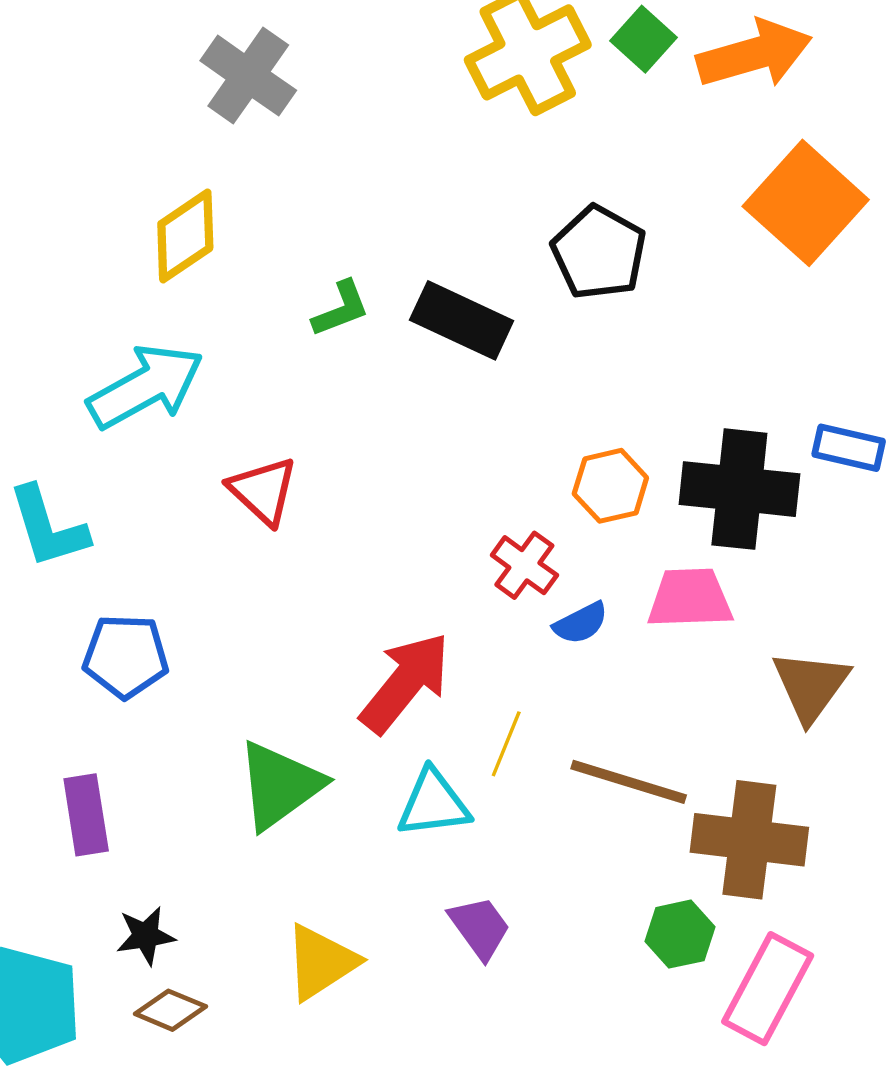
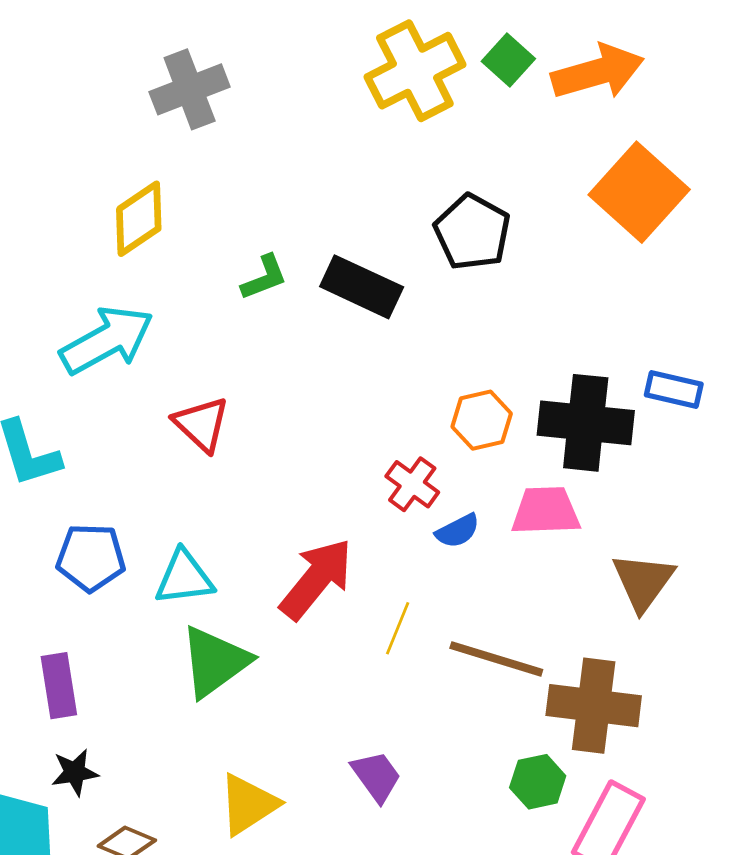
gray cross: (248, 76) -> (190, 89), turned 34
cyan triangle: (433, 803) -> (184, 578), moved
black star: (146, 936) -> (75, 772), moved

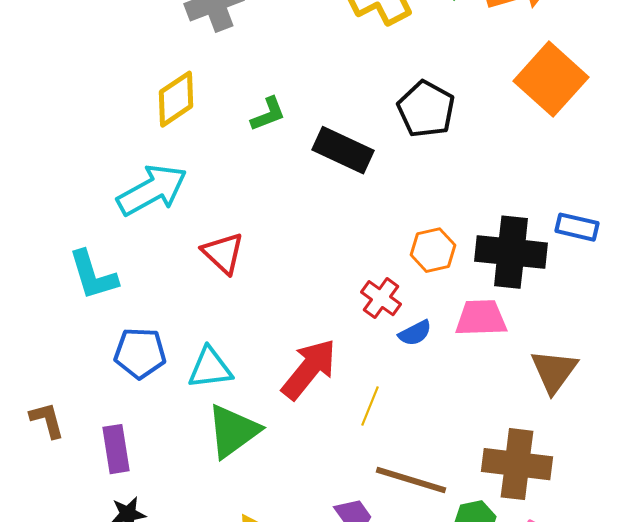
green L-shape: (264, 277) -> (268, 114), moved
brown line: (496, 659) -> (411, 480), moved

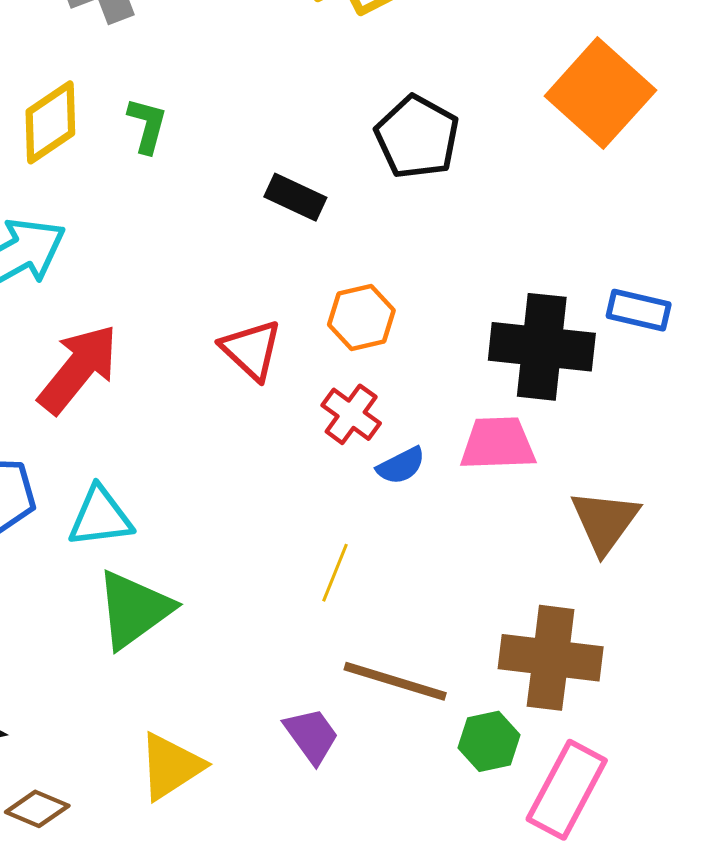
green L-shape: (268, 114) -> (147, 125), moved, turned -54
black rectangle: (343, 150) -> (295, 197), size x0.7
orange hexagon: (433, 250) -> (361, 317), moved
red triangle: (223, 253) -> (251, 350), moved
red arrow: (309, 369) -> (78, 369), moved

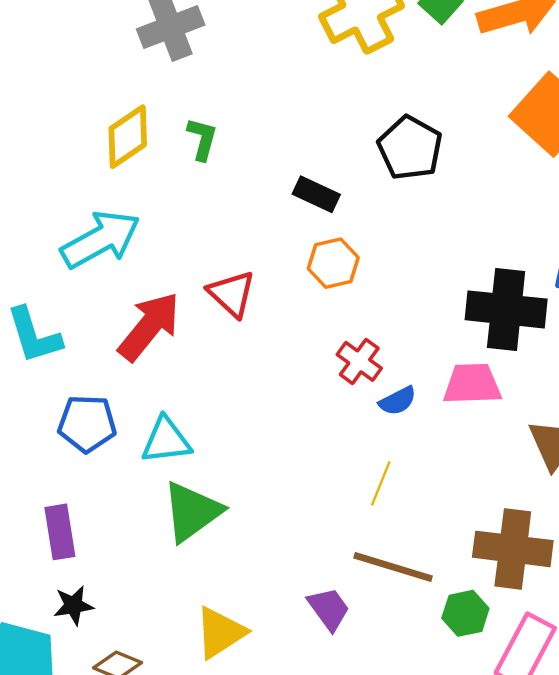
orange hexagon: (361, 317) -> (333, 263), moved
red triangle: (251, 350) -> (232, 294), moved
yellow line: (335, 573) -> (381, 483), moved

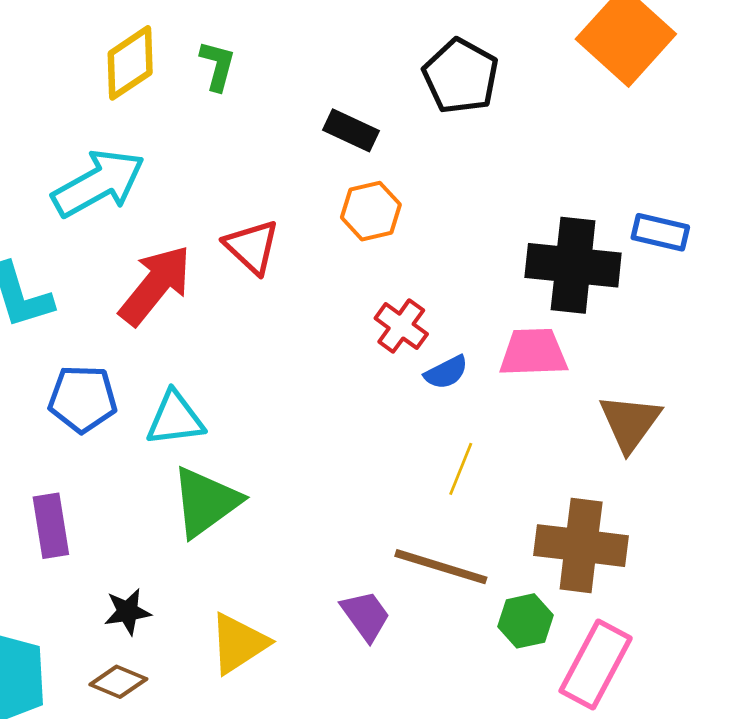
yellow line: (381, 483) -> (461, 469), moved
black star: (73, 605) -> (128, 612), moved

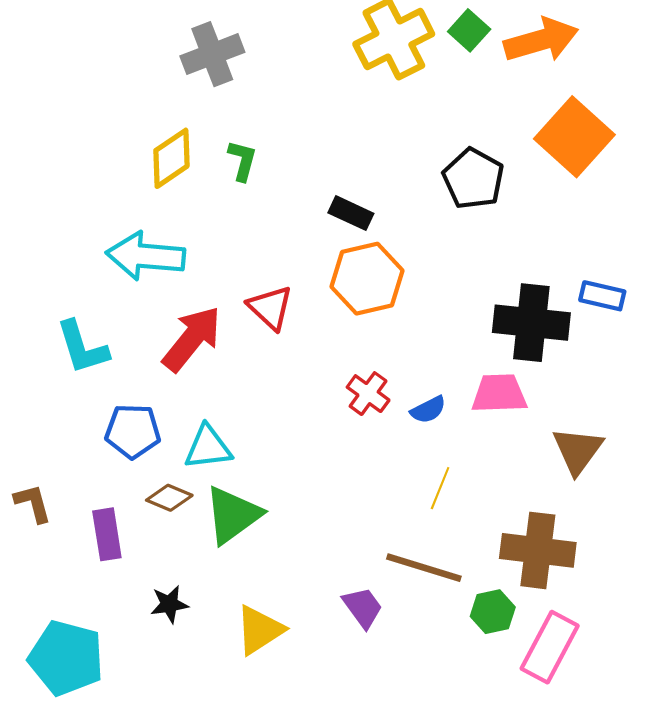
black pentagon: (461, 76) -> (473, 179), moved
cyan arrow: (98, 183) -> (146, 256), turned -146
orange hexagon: (371, 211) -> (367, 279), size x1.5
red cross: (401, 326) -> (368, 394), moved
brown diamond: (118, 682) -> (169, 498), moved

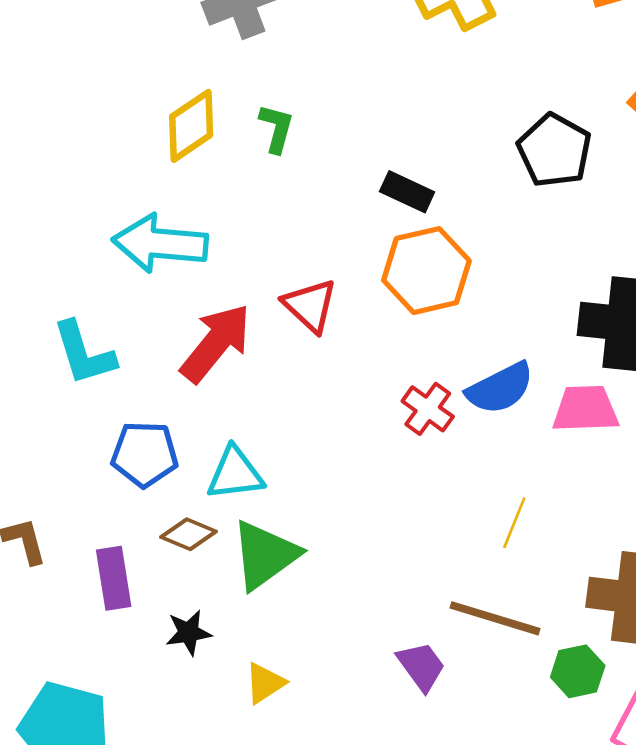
blue semicircle: (428, 410) -> (500, 388), moved, size x1.6
black star: (169, 604) -> (189, 633), moved
yellow triangle: (260, 630) -> (265, 683), moved, size x0.7

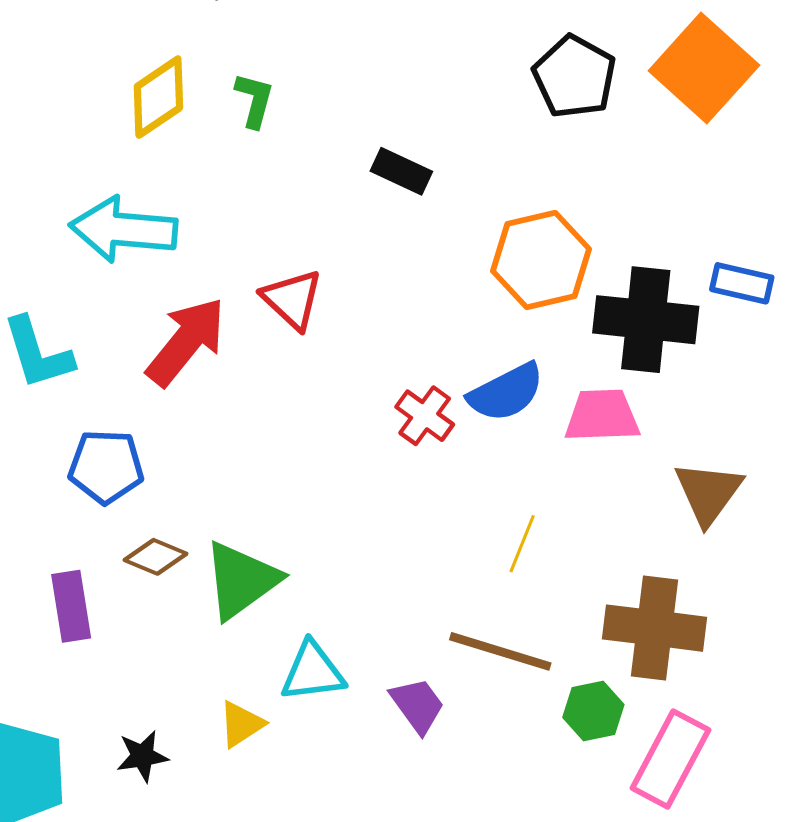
black pentagon: (554, 150) -> (574, 77), moved
orange hexagon: (426, 271) -> (541, 260), moved
cyan triangle: (235, 474) -> (313, 672), moved
black star: (189, 633) -> (142, 756), moved

